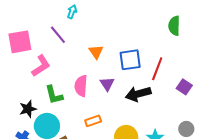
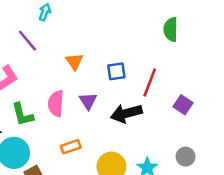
blue square: (130, 60) -> (116, 71), size x0.7

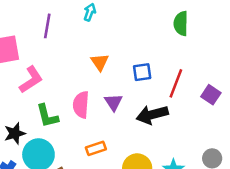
cyan arrow: (45, 12) -> (90, 12), moved
green semicircle: (171, 29) -> (181, 23), moved
purple line: (27, 41) -> (47, 26), moved, turned 50
purple square: (183, 105) -> (211, 95), moved

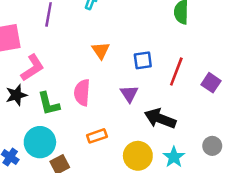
purple triangle: (113, 102) -> (129, 94), moved
black arrow: (152, 115) -> (160, 119), moved, turned 36
black star: (15, 133) -> (16, 95), moved

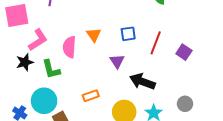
orange triangle: (101, 50) -> (94, 35), moved
pink semicircle: (82, 93) -> (69, 47), moved

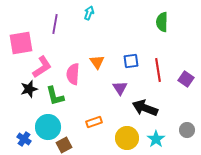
red line: (156, 43) -> (158, 70), turned -30

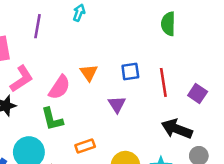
pink semicircle: (73, 74) -> (59, 87), turned -150
green L-shape: (55, 96) -> (52, 119), moved
black arrow: (145, 108) -> (177, 129), moved

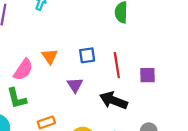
purple square: (198, 93) -> (148, 75), turned -35
black arrow: (177, 129) -> (113, 100), moved

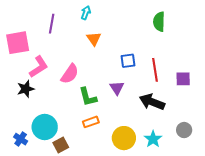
orange triangle: (50, 56) -> (94, 39), moved
green L-shape: (17, 98) -> (88, 97), moved

